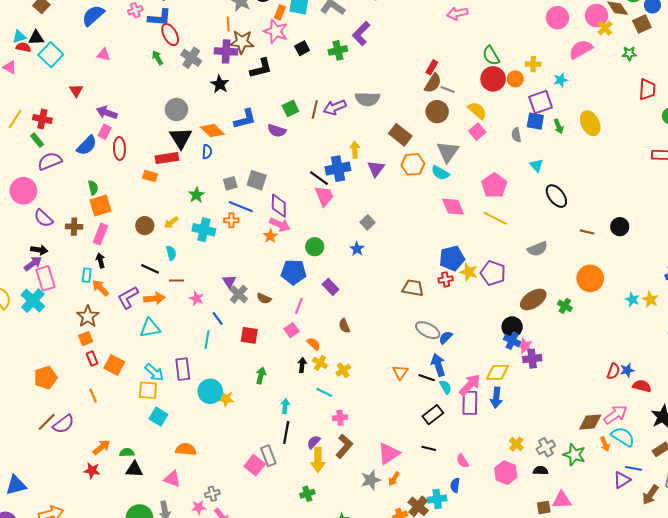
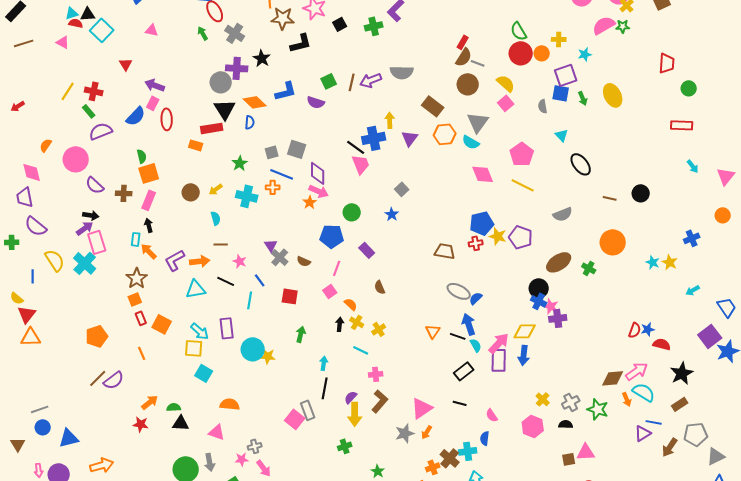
purple cross: (226, 51) -> (237, 68), moved
green star: (629, 54) -> (623, 26), moved
black line: (150, 269) -> (226, 281), moved

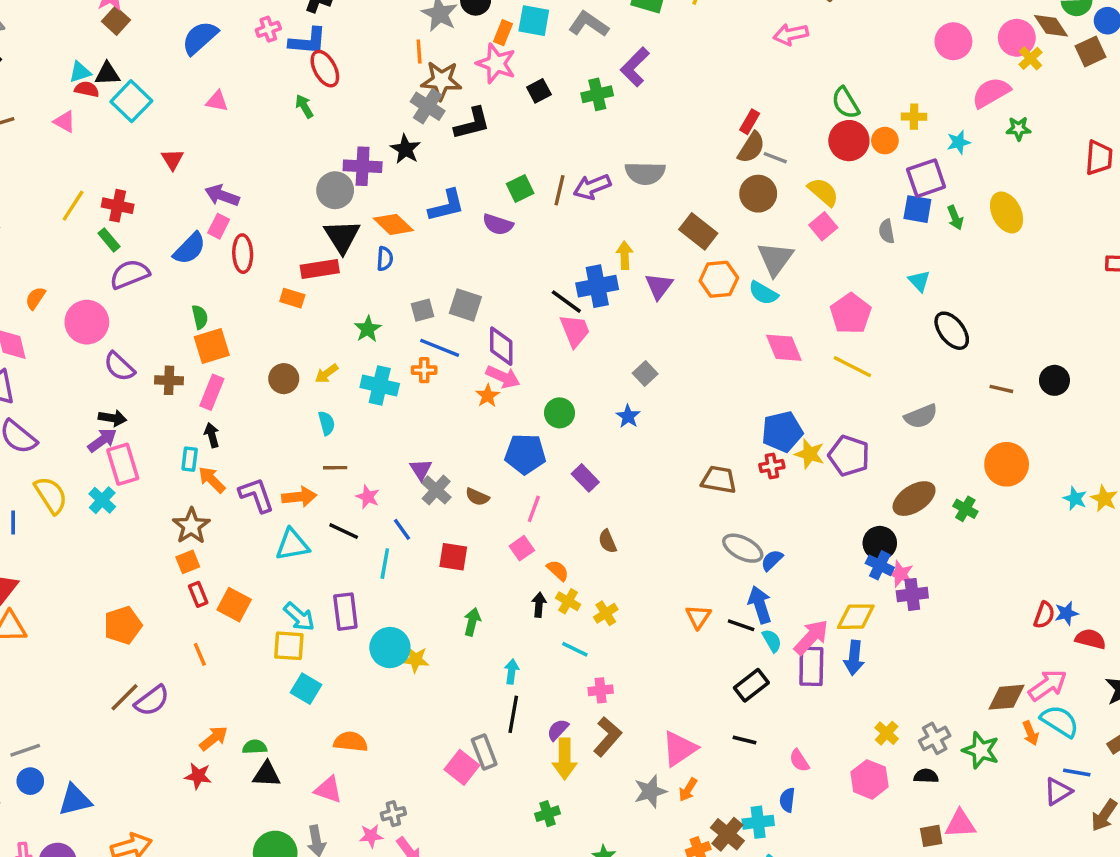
green star: (623, 26) -> (1019, 129), moved
gray cross: (235, 33) -> (428, 106), moved
purple L-shape: (175, 260) -> (256, 495), turned 100
cyan cross: (85, 263) -> (102, 500), size x0.7

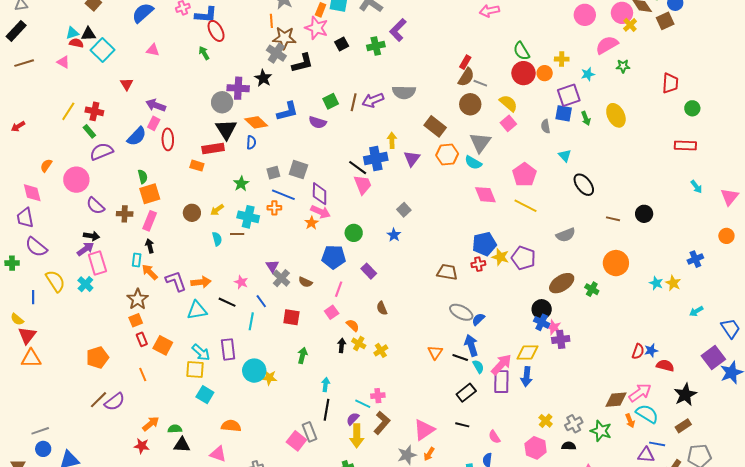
brown line: (335, 468) -> (237, 234), moved
cyan line: (575, 649) -> (363, 404), moved
purple triangle: (1058, 791) -> (646, 455), turned 36

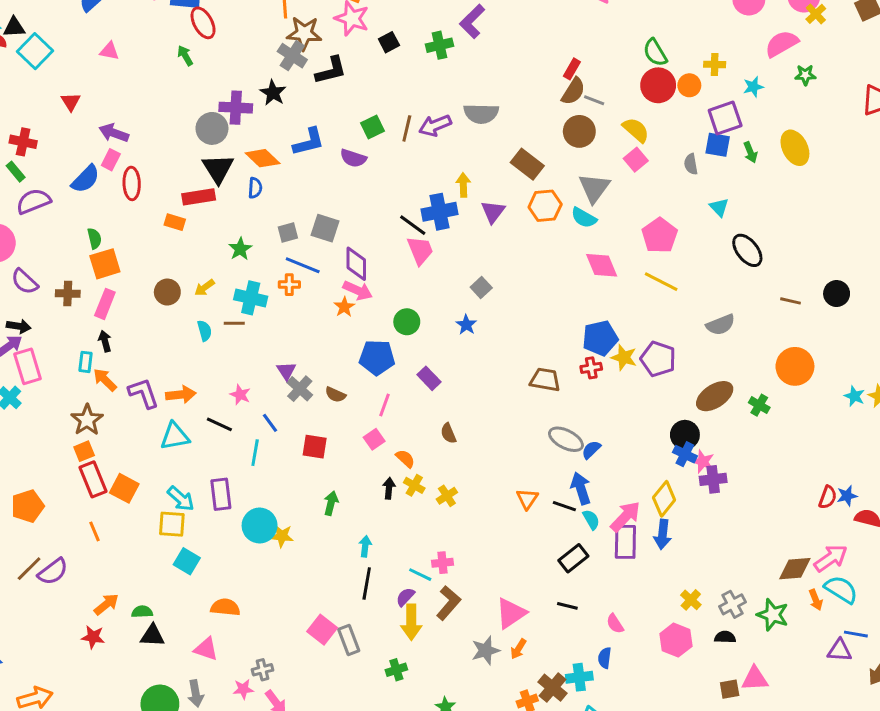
red rectangle: (142, 339) -> (93, 479), size x1.6
yellow diamond: (528, 352) -> (664, 499), turned -50
gray rectangle: (309, 432) -> (349, 640), moved

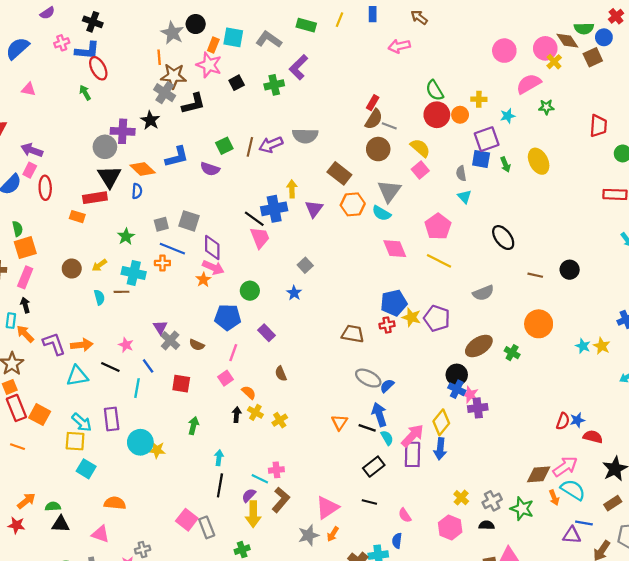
cyan triangle: (719, 207) -> (464, 197), moved
orange line: (94, 531) -> (17, 447), turned -48

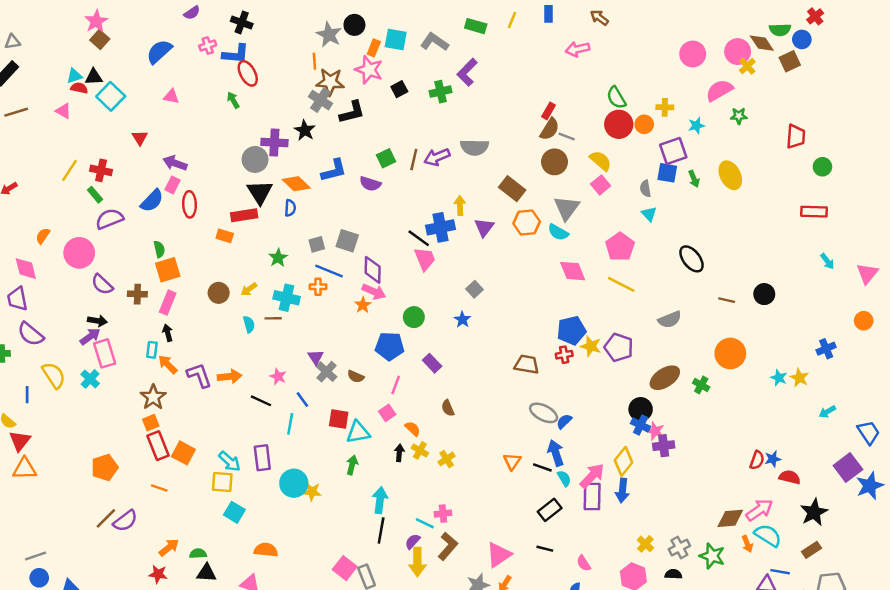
cyan triangle: (77, 376) -> (358, 432), moved
cyan arrow: (219, 458) -> (380, 500), size x1.5

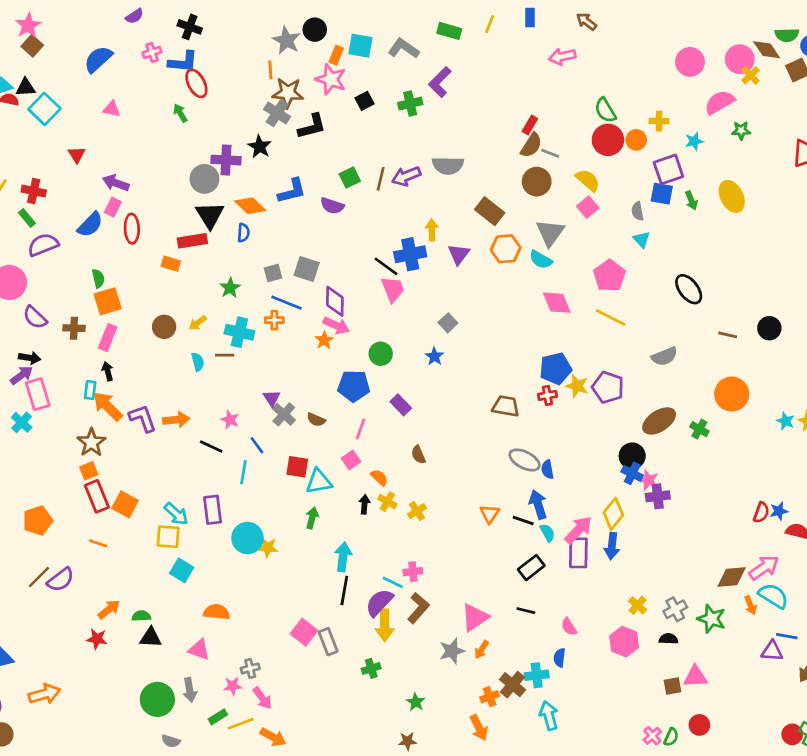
orange arrow: (168, 364) -> (108, 406), size x1.4
blue semicircle: (564, 421) -> (547, 469), turned -56
purple semicircle: (413, 541) -> (379, 603), size x1.6

